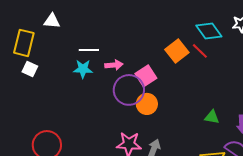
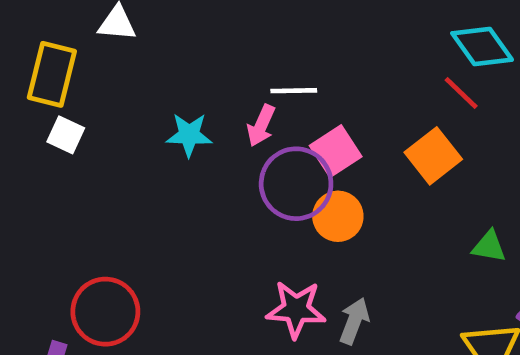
white line: (89, 50) -> (294, 91), moved
orange square: (177, 51) -> (433, 156), moved
pink arrow: (114, 65) -> (261, 126), turned 120

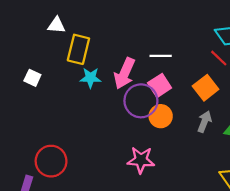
yellow rectangle: (52, 74) -> (78, 49), moved
white line: (294, 91) -> (161, 56), moved
pink arrow: (261, 126) -> (124, 73), size x1.6
gray arrow: (354, 321) -> (204, 122), moved

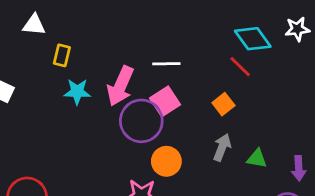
yellow rectangle: (78, 49) -> (62, 55), size x0.6
orange square: (206, 88) -> (223, 104), size x0.7
orange circle: (161, 116) -> (166, 161), moved

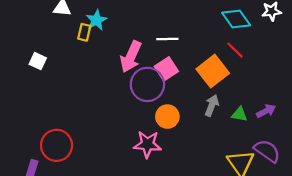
red line: (240, 67) -> (235, 50), moved
cyan star: (77, 92) -> (96, 20), moved, turned -30
orange square: (223, 104) -> (213, 71), size x1.8
purple arrow: (299, 168) -> (266, 111), moved, turned -114

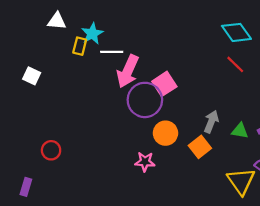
white line: (167, 39) -> (112, 52), moved
orange square: (213, 71) -> (200, 147), moved, size x0.7
pink star: (147, 144) -> (145, 162), size x0.7
red circle: (57, 145) -> (51, 150), moved, size x0.6

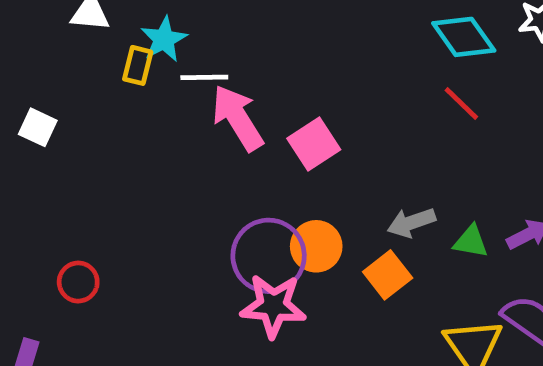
pink arrow: (128, 71) -> (238, 118), turned 124
purple circle: (145, 100) -> (269, 256), moved
gray arrow: (211, 122) -> (411, 223), turned -130
pink star: (145, 162) -> (273, 306), size x1.5

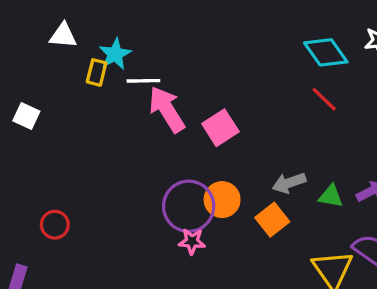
pink star: (273, 306) -> (192, 241), size x0.6

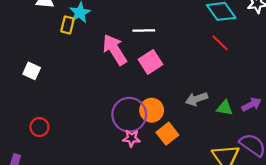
white line: (143, 81) -> (144, 31), moved
white square: (26, 116) -> (32, 71), moved
orange square: (272, 220) -> (167, 134), moved

